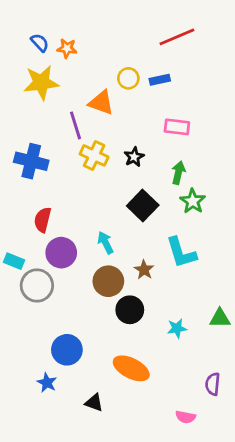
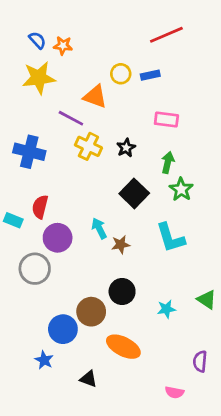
purple line: (75, 125) -> (71, 118), turned -45
cyan rectangle: (14, 261) -> (13, 220), moved
brown star: (144, 270) -> (121, 244), moved, turned 30
brown circle: (108, 281) -> (91, 312), moved
green triangle: (220, 318) -> (207, 300), turned 35

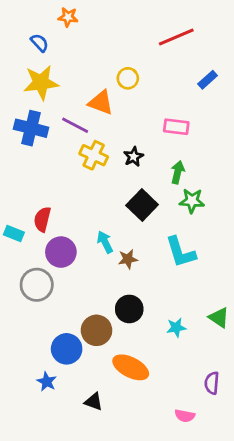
orange star: (63, 46) -> (68, 17), moved
blue rectangle: (150, 75) -> (208, 80), moved, turned -30
blue cross: (29, 152) -> (31, 128), moved
green star: (181, 189) -> (192, 201), turned -30

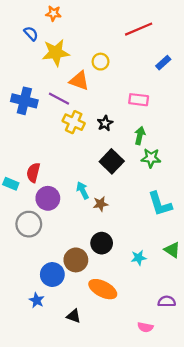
yellow star: (41, 83) -> (56, 53), moved
cyan L-shape: (181, 252) -> (160, 204), moved
purple semicircle: (212, 383) -> (167, 301), turned 84

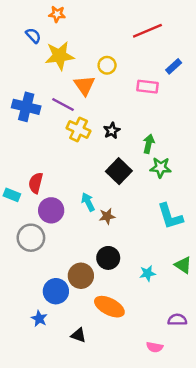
orange triangle: (79, 81) -> (84, 85), turned 35
pink rectangle: (139, 100) -> (147, 87), moved

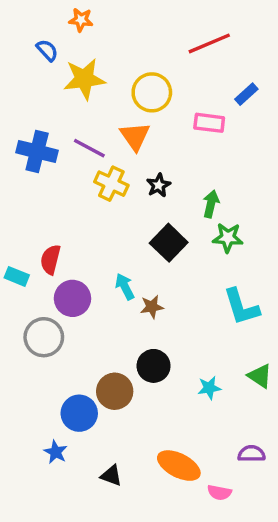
yellow circle: (107, 65) -> (152, 92), size x1.5
orange triangle: (84, 85) -> (135, 136), moved
orange ellipse: (109, 307) -> (179, 466), moved

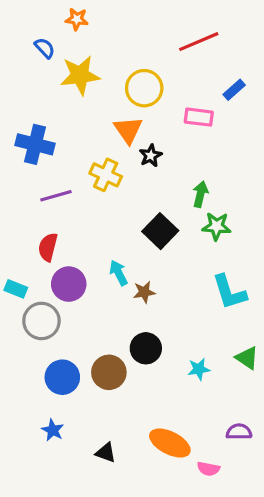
purple line: (89, 148) -> (56, 196), moved, turned -44
black star: (159, 185) -> (151, 156), moved
cyan rectangle: (17, 276) -> (16, 289), moved
blue circle: (79, 413) -> (62, 377), moved

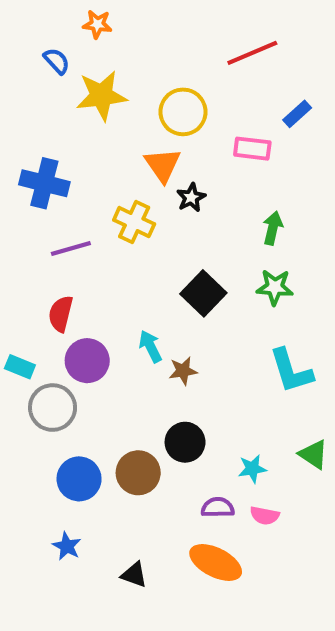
green arrow: (200, 194) -> (273, 228), moved
purple semicircle: (239, 432) -> (218, 507), moved
pink semicircle: (208, 469) -> (265, 516), moved

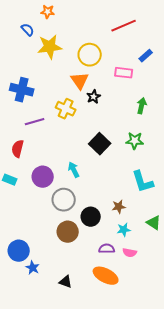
green arrow: (273, 228) -> (142, 106), moved
red semicircle: (61, 314) -> (18, 149), moved
brown star: (183, 371) -> (119, 207), moved
gray circle: (53, 408) -> (64, 200), moved
blue circle: (79, 479) -> (19, 251), moved

